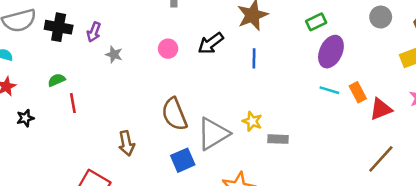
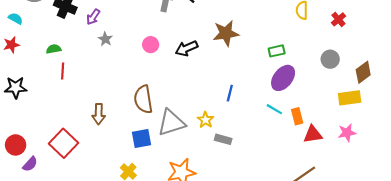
blue line: (254, 58) -> (230, 93), moved
black star: (25, 118) -> (16, 88), moved, size x1.5

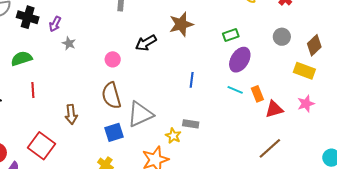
pink circle: (151, 45) -> (113, 59), moved
green semicircle: (54, 49) -> (22, 59), size x1.5
red line: (63, 71) -> (33, 90), moved
yellow rectangle: (350, 98) -> (304, 71), turned 35
yellow star: (206, 120) -> (173, 136), moved

